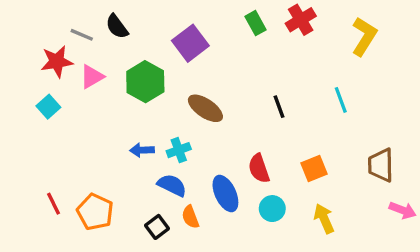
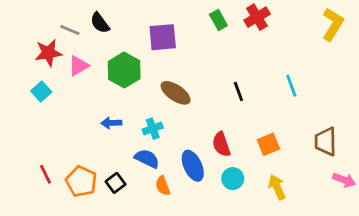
yellow L-shape: (364, 36) -> (333, 24), moved
purple square: (190, 43) -> (163, 37), turned 32
blue arrow: (142, 150) -> (111, 123), moved
black square: (157, 227) -> (116, 183), moved

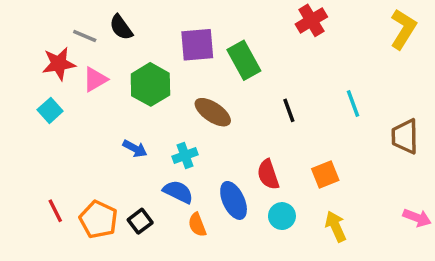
green rectangle: (218, 20) -> (244, 60), moved, size x1.5
blue arrow: (111, 123) -> (135, 149), turned -150
brown trapezoid: (326, 141) -> (405, 136), moved

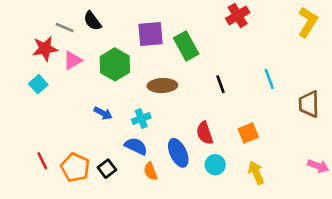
brown ellipse: (213, 112) -> (162, 86), turned -36

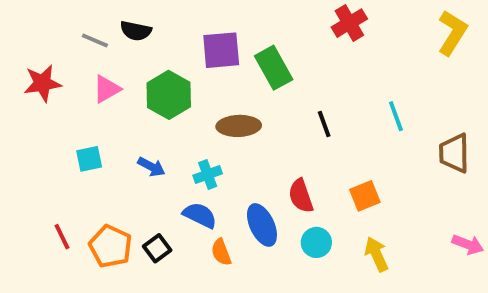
black semicircle: (92, 21) -> (136, 31), turned -42
red star: (45, 49) -> (43, 83), moved
cyan square: (38, 84) -> (89, 159), moved, turned 30

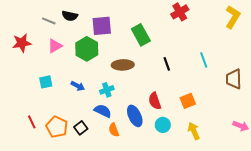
purple square: (221, 50) -> (102, 26), moved

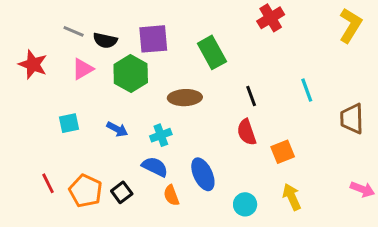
black semicircle: (70, 16) -> (105, 40), moved
red star: (22, 43) -> (33, 64), turned 30
red semicircle: (155, 101) -> (247, 132), moved
cyan circle: (163, 125) -> (245, 204), moved

